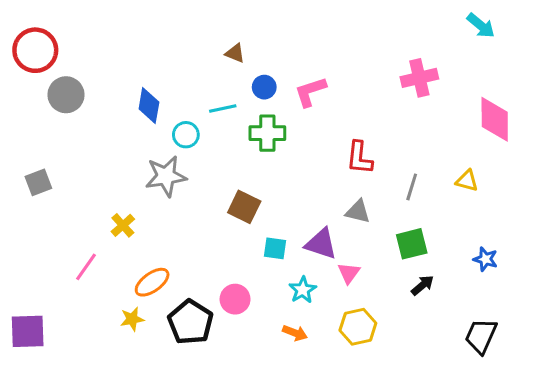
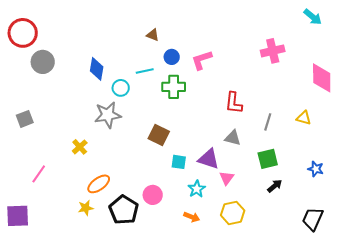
pink line: (86, 267) -> (39, 174), moved

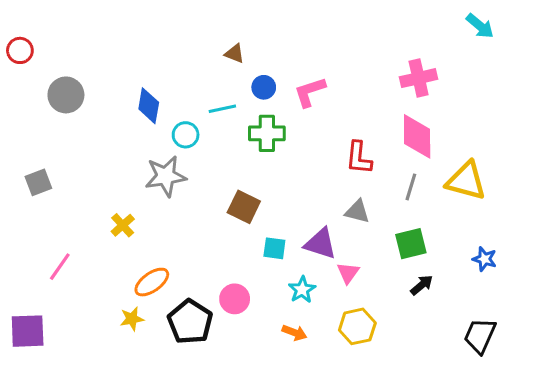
red circle: (23, 33) -> (20, 50), moved, size x0.6
pink diamond: (322, 78) -> (417, 136), moved
yellow triangle: (304, 118) -> (466, 181), size x1.8

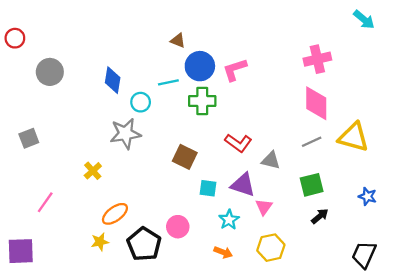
blue circle: (264, 87) -> (200, 66), size x1.6
red L-shape: (359, 158) -> (238, 143), moved, turned -60
gray line: (411, 187) -> (312, 142), turned 48

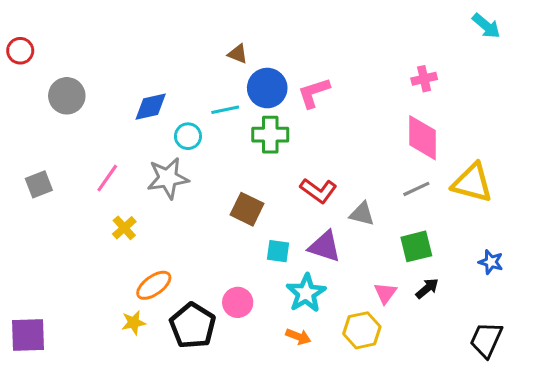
pink cross: (317, 59) -> (424, 79), size x0.7
blue diamond: (113, 80) -> (151, 107), turned 68
pink line: (45, 202) -> (107, 178), moved
pink triangle: (264, 207) -> (385, 293), moved
cyan star: (229, 220) -> (306, 293), size x1.4

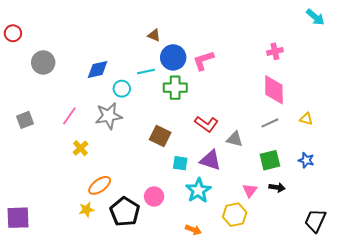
yellow triangle: (472, 183) -> (306, 119), size x0.5
blue star: (491, 262) -> (306, 160), moved
black arrow: (427, 288) -> (277, 187), turned 49
orange arrow: (298, 337) -> (193, 230), moved

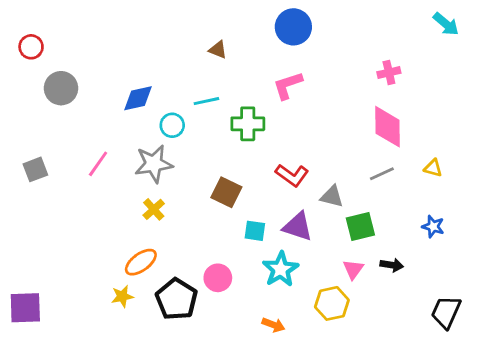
red circle: (13, 33) -> (31, 47), moved
blue circle: (173, 57) -> (293, 27), moved
yellow cross: (80, 148) -> (154, 209), moved
green square: (270, 160) -> (360, 226), moved

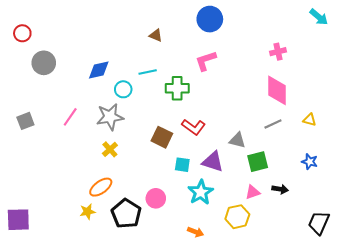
red L-shape: (292, 175) -> (193, 127), moved
pink triangle: (353, 269) -> (253, 192), turned 35

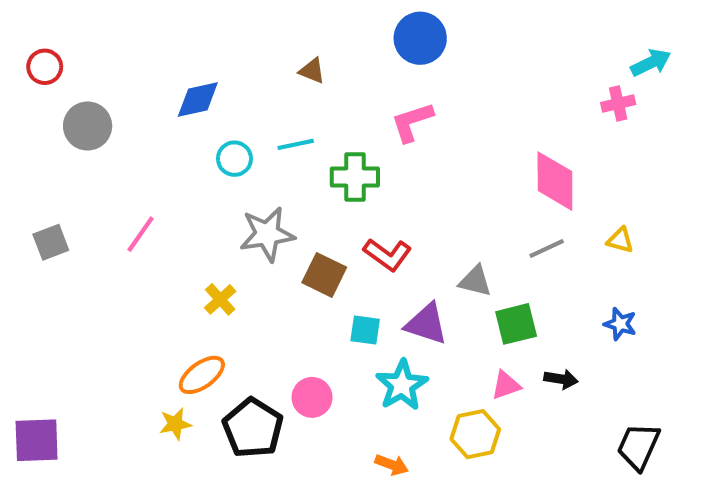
cyan arrow: (319, 17) -> (651, 63), moved, turned -66
pink cross: (278, 52) -> (618, 104), moved
blue diamond: (99, 70) -> (198, 99), moved
cyan circle: (123, 89) -> (234, 159), moved
gray star: (110, 117) -> (267, 234), moved

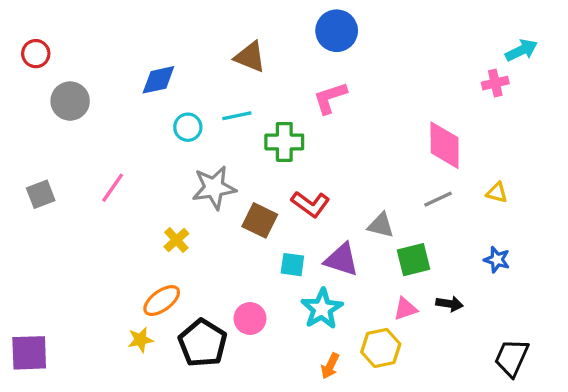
brown triangle: (312, 71) -> (250, 57), size x1.5
orange arrow: (392, 465) -> (330, 366), moved, turned 95

